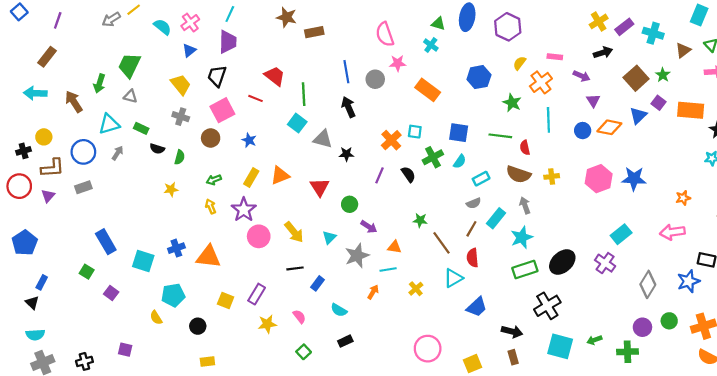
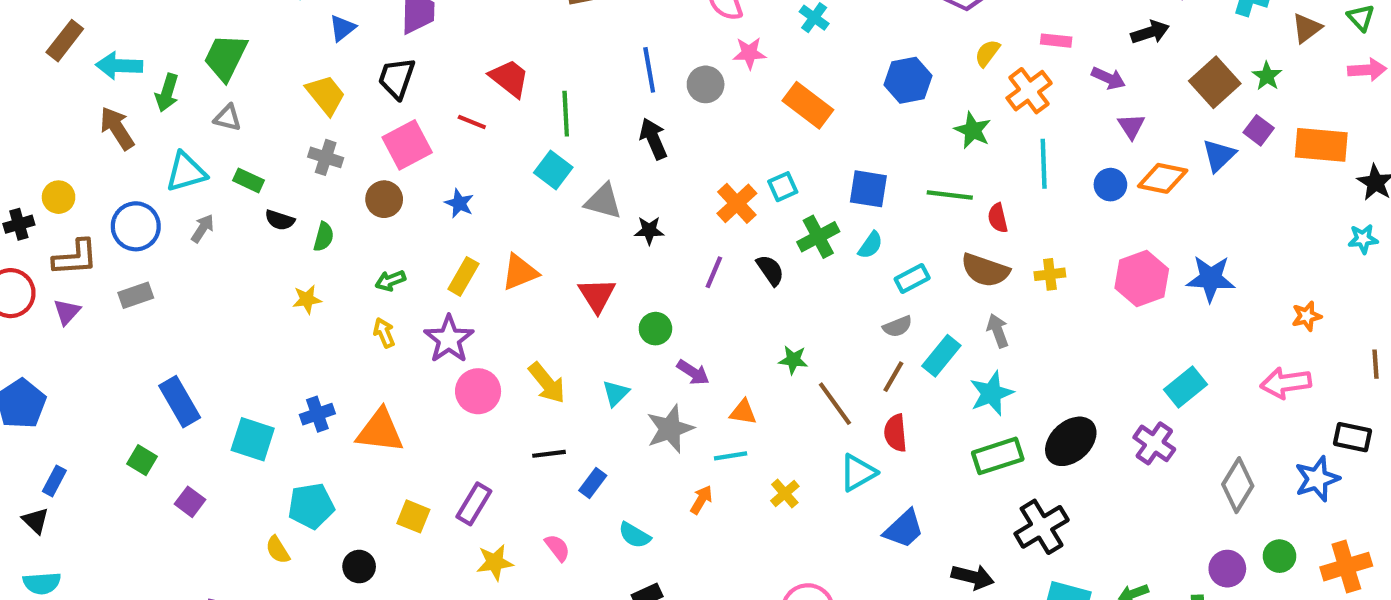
cyan arrow: (35, 93) -> (119, 66), moved
cyan square: (415, 132) -> (783, 187), turned -32

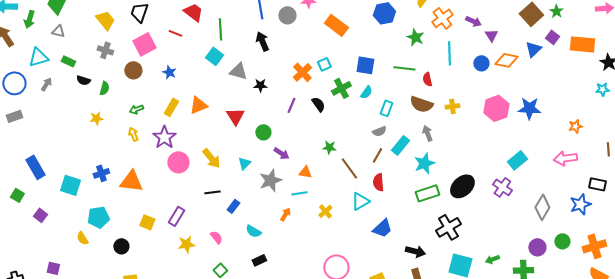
purple arrow: (1108, 78) -> (473, 21), moved
cyan rectangle: (912, 279) -> (386, 108), turned -42

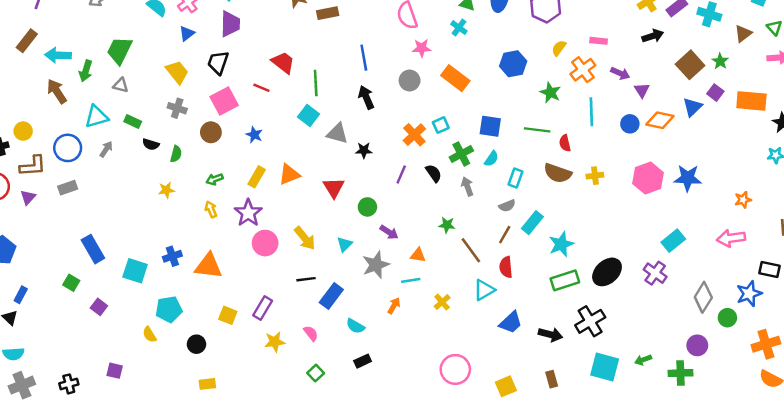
gray circle: (287, 15) -> (410, 81), moved
gray arrow: (427, 133) -> (467, 186), moved
blue rectangle: (233, 206) -> (331, 296), size x1.5
green circle: (562, 241) -> (727, 318), moved
black arrow: (415, 251) -> (550, 335), moved

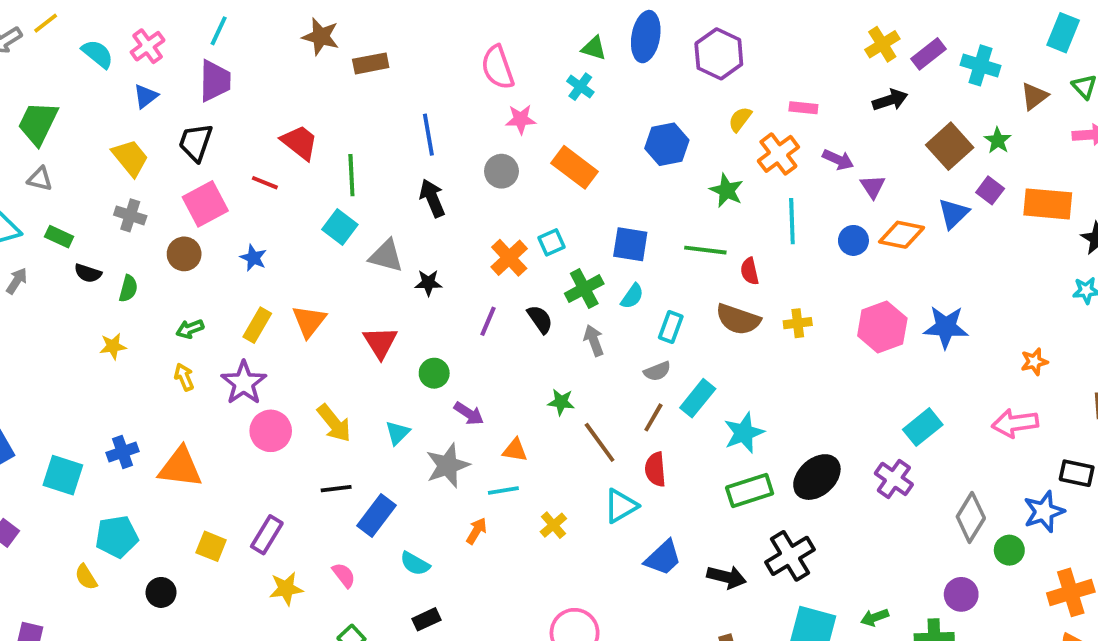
orange triangle: (289, 174) -> (309, 321), turned -30

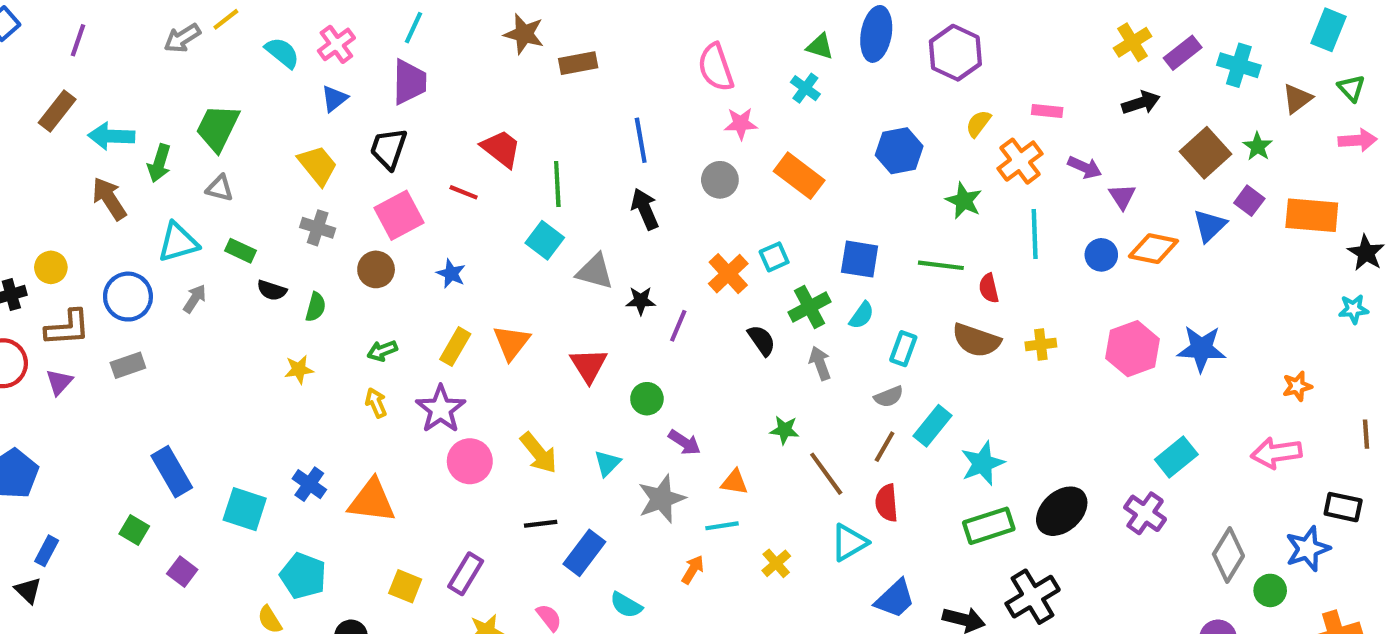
purple line: (488, 321) -> (678, 326), moved
blue cross: (123, 452) -> (309, 484), turned -36
cyan pentagon: (117, 537) -> (303, 576), turned 30

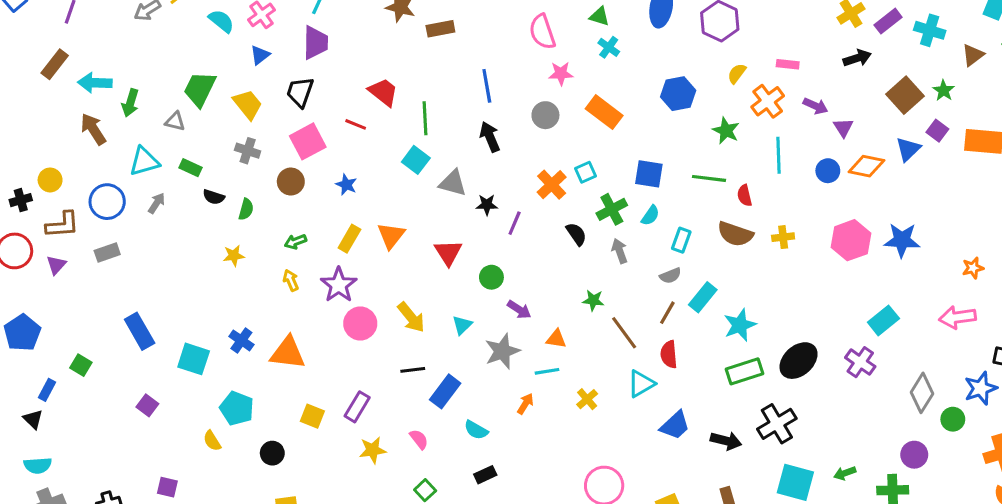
green triangle: (820, 46) -> (599, 16), moved
green trapezoid: (218, 128) -> (200, 89), moved
green square: (134, 530) -> (81, 365), moved

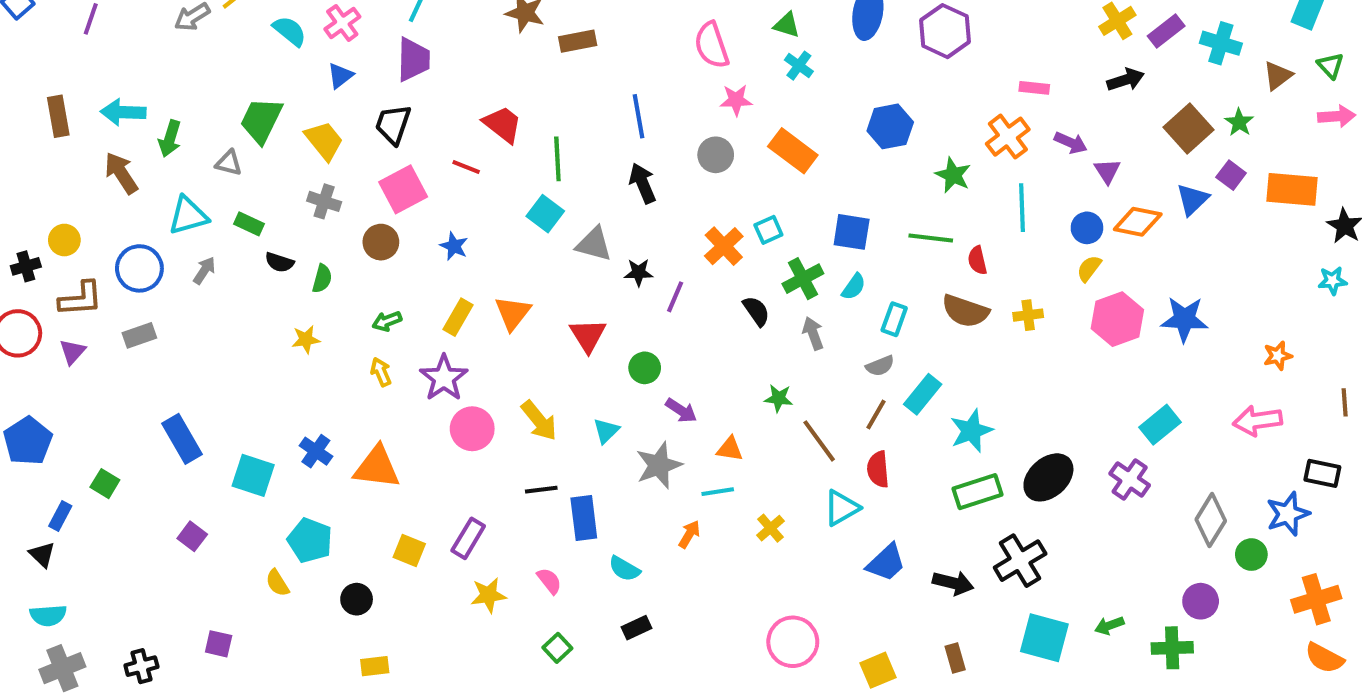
brown rectangle: (55, 64) -> (58, 116), moved, turned -48
yellow semicircle: (737, 73) -> (1089, 268), moved
blue rectangle: (445, 391) -> (584, 518), turned -44

